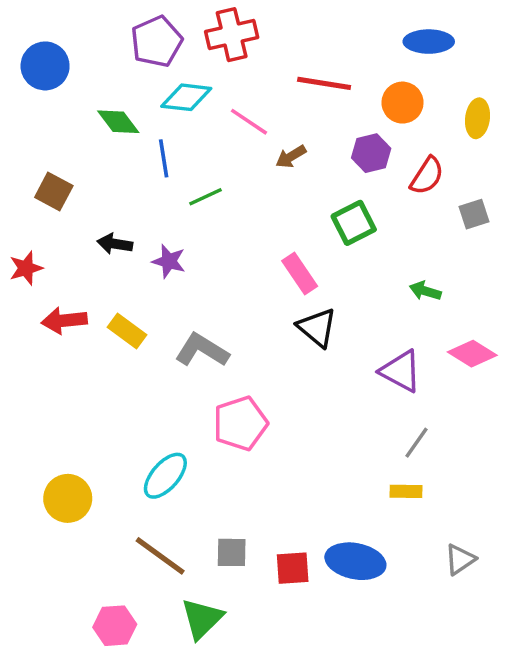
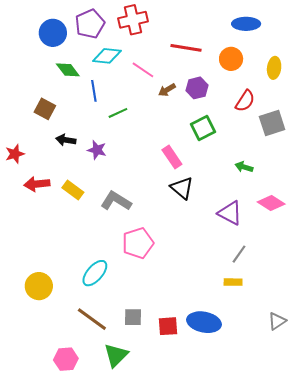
blue circle: (45, 66) -> (53, 33), moved
purple hexagon: (371, 153) -> (197, 88), moved
brown square: (54, 191) -> (45, 109), moved
gray square: (474, 214) -> (272, 123), size x1.5
gray triangle: (460, 559) -> (277, 321), moved

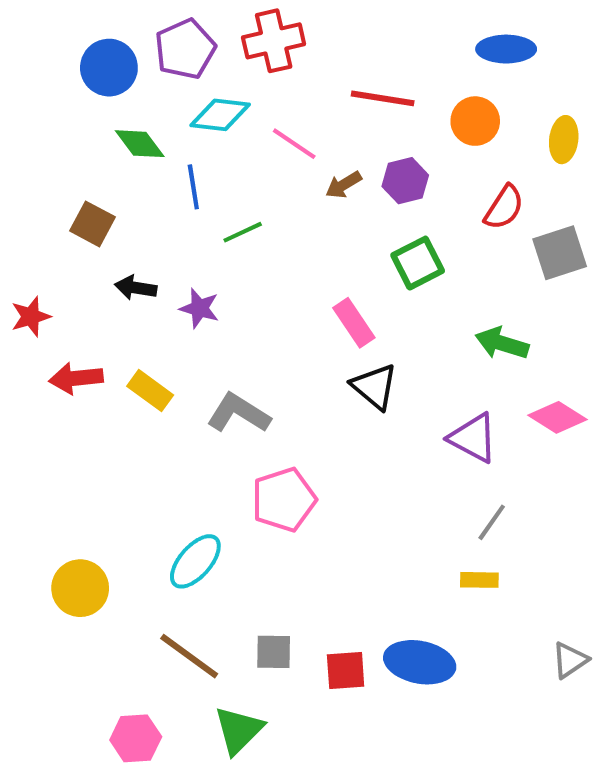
green arrow: (244, 167) -> (502, 343), size x1.4

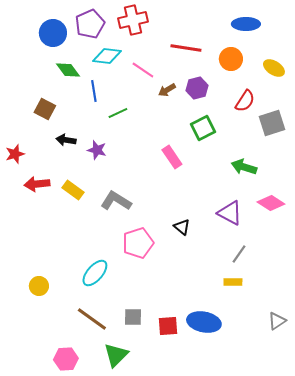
yellow ellipse: (564, 140) -> (274, 68), turned -65
black triangle: (374, 386) -> (182, 227), moved, size x0.7
yellow circle: (80, 588) -> (39, 286), size x0.7

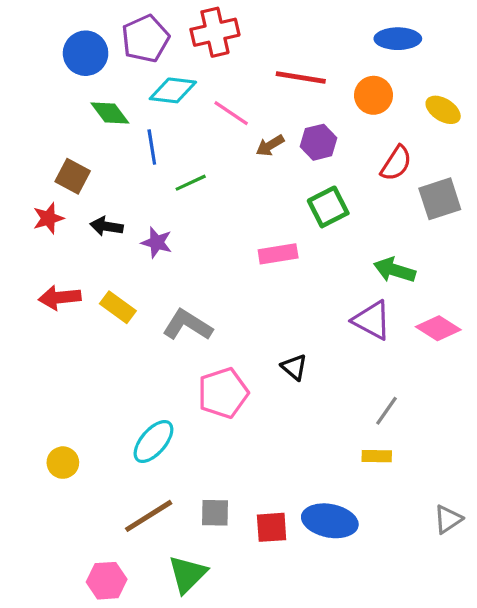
red star: (15, 154) -> (48, 218), moved
pink rectangle: (172, 157) -> (278, 254), turned -65
purple triangle: (230, 213) -> (372, 320), moved
brown line: (92, 319) -> (149, 516), turned -68

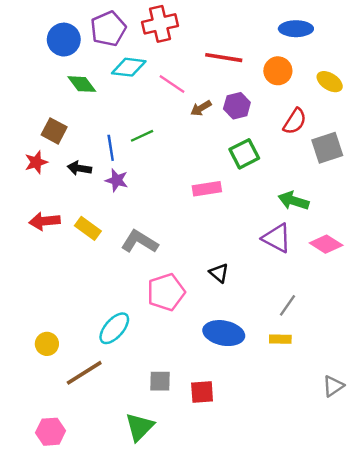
blue line: (152, 147) -> (111, 148), moved
brown line: (149, 516) -> (84, 373), moved
blue ellipse: (330, 521) -> (224, 333), moved
pink hexagon: (107, 581) -> (51, 432), moved

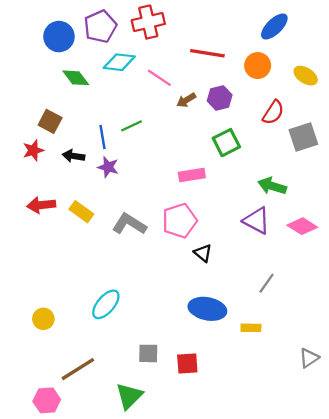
blue ellipse: (296, 29) -> (274, 26), turned -44
pink pentagon: (166, 292) -> (180, 221), moved
yellow rectangle: (280, 339) -> (251, 328), moved
brown line: (84, 373) -> (78, 369), moved

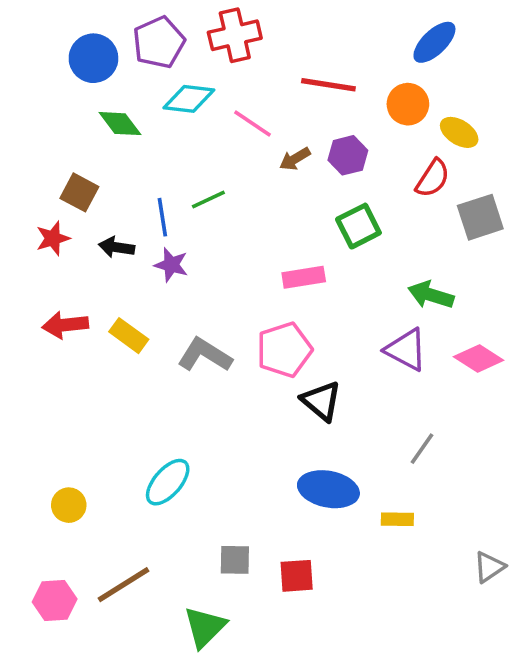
yellow ellipse: (306, 76) -> (459, 132), moved
black triangle: (203, 253) -> (321, 401), size x1.4
pink hexagon: (47, 400) -> (55, 600), moved

